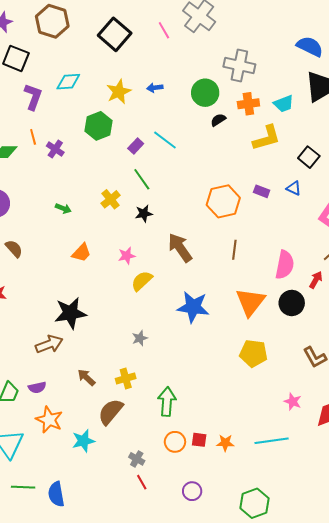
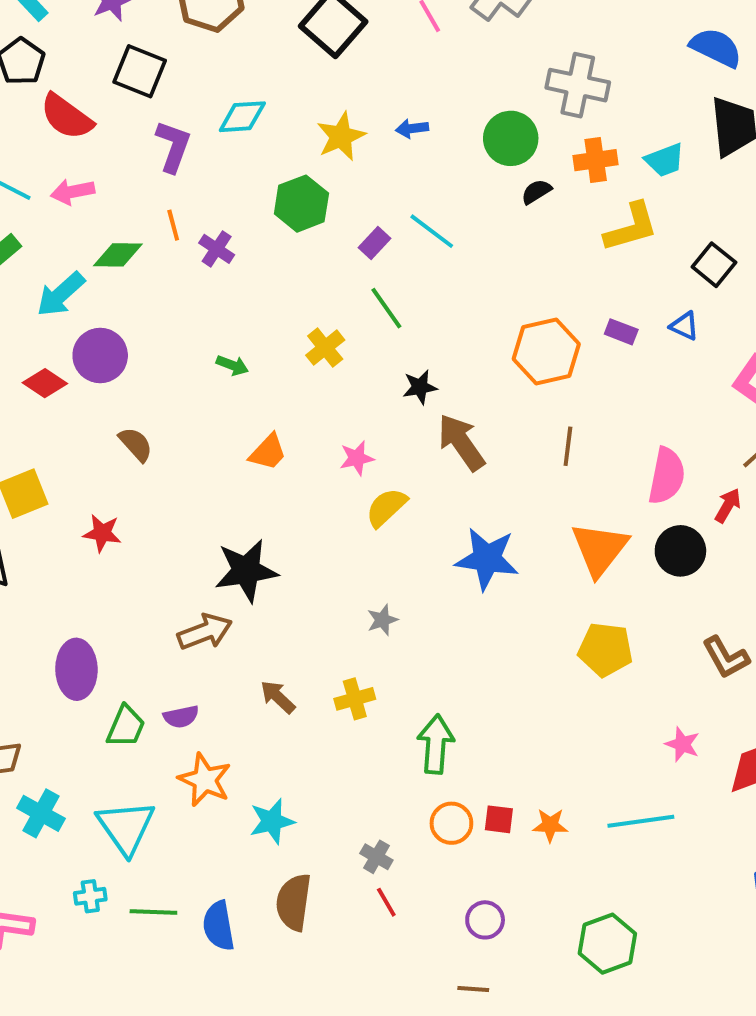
black star: (144, 213) -> (420, 387), moved
brown semicircle: (111, 412) -> (294, 902), moved, turned -32

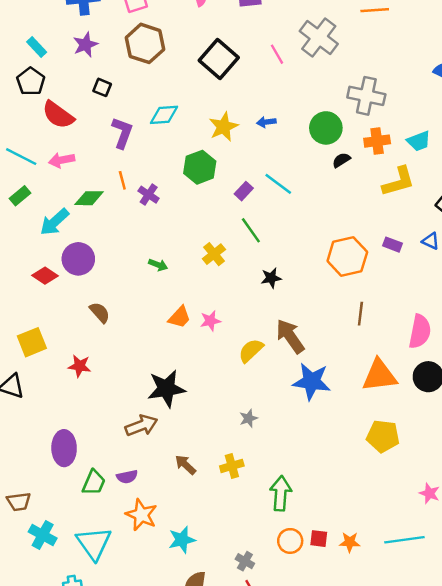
black square: (140, 71) -> (102, 87), size x0.6
brown arrow: (461, 442) -> (290, 336), moved
pink star: (357, 458) -> (210, 321), moved
orange triangle: (599, 549) -> (379, 376), turned 45

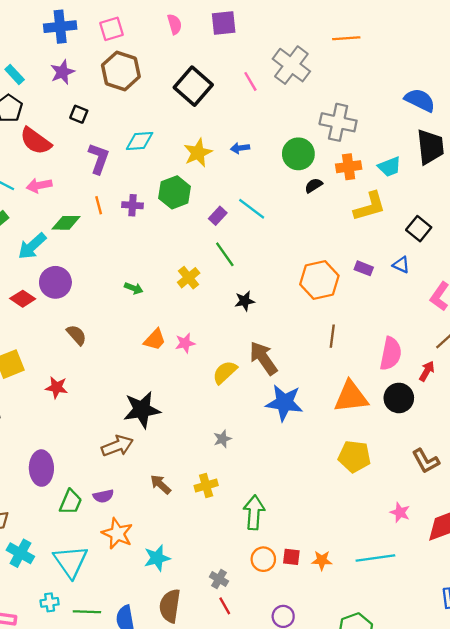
purple cross: (149, 195) -> (133, 205), moved, turned -30

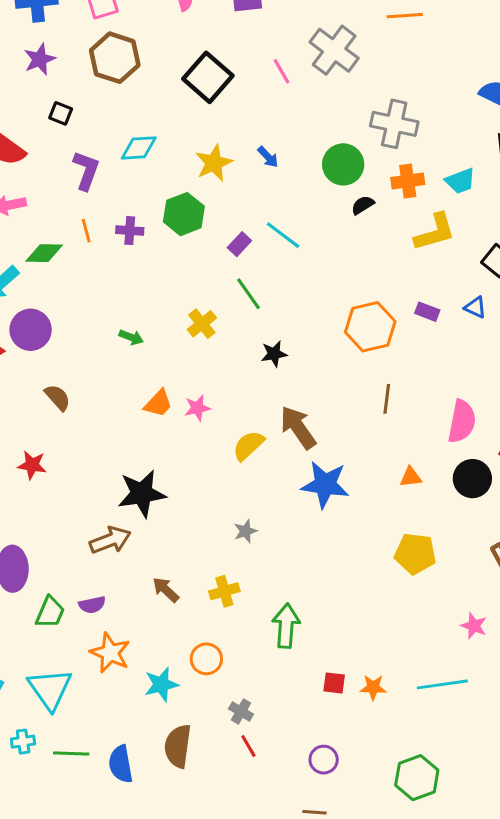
blue arrow: (240, 148) -> (268, 157), turned -126
orange triangle: (351, 397) -> (411, 477), size x0.5
orange circle: (263, 559) -> (206, 659), moved

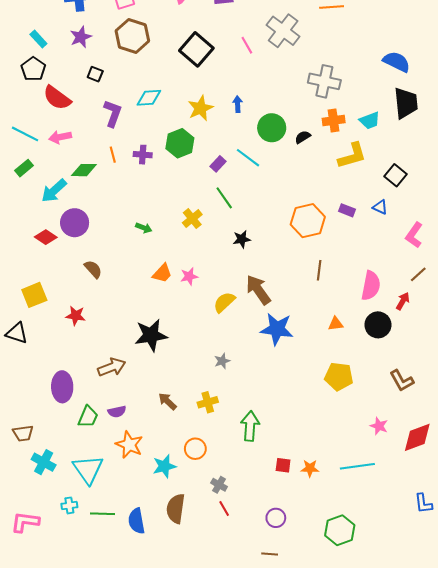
blue arrow: (268, 157) -> (238, 104), turned -140
green circle: (343, 164) -> (272, 128), moved
brown arrow: (110, 540) -> (112, 367), moved

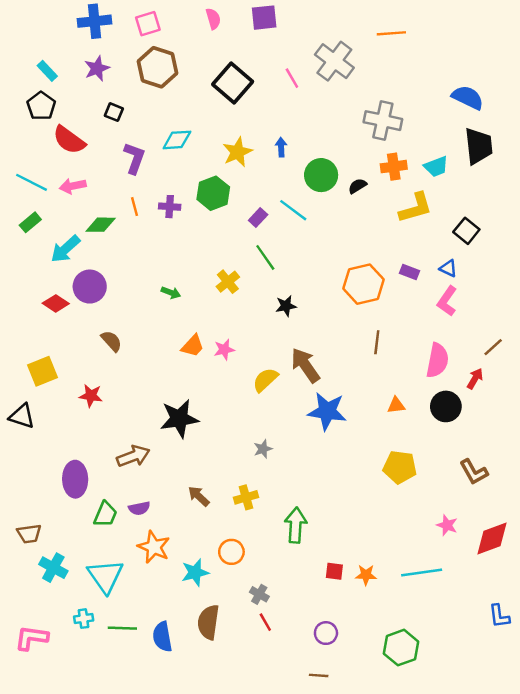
pink L-shape: (414, 235) -> (447, 301), moved

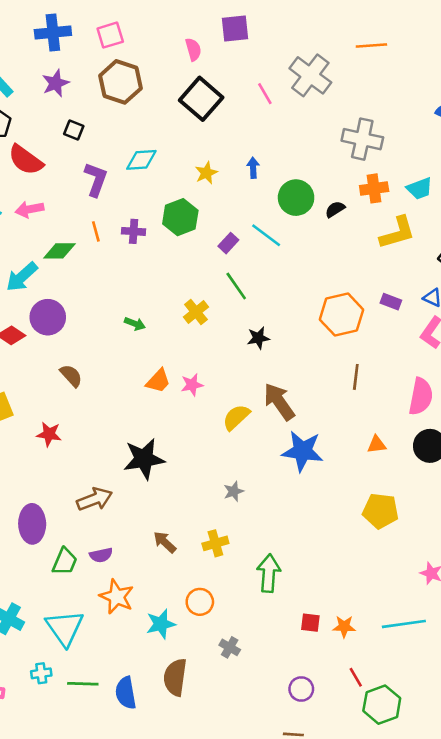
pink semicircle: (213, 19) -> (193, 49), moved
yellow star: (237, 152) -> (206, 173), size x0.7
red line: (265, 622) -> (356, 677), moved

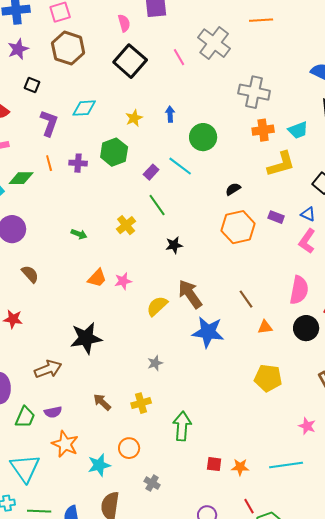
black semicircle: (335, 209) -> (233, 189), moved
brown line: (356, 377) -> (246, 299), moved, turned -42

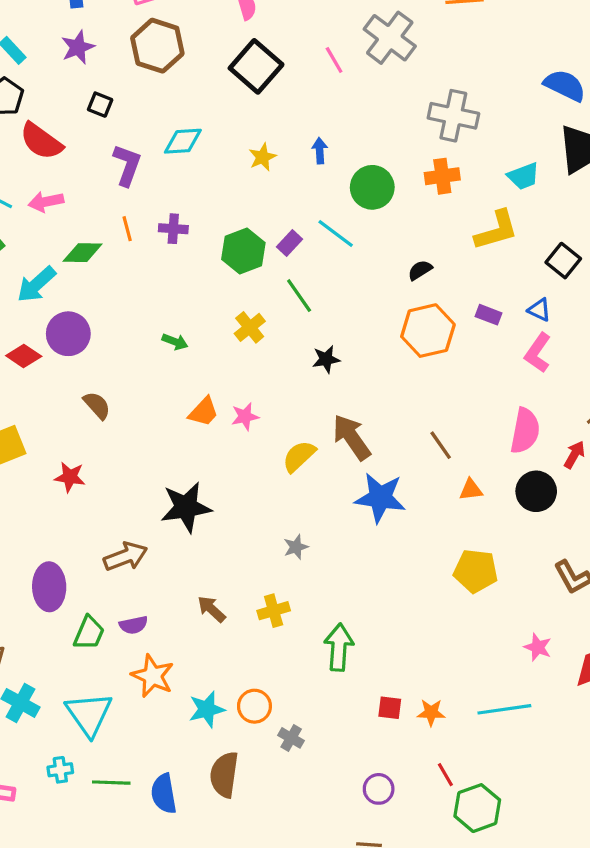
orange cross: (263, 130) -> (442, 176), moved
green hexagon: (114, 152) -> (243, 251), moved
orange circle: (129, 448) -> (254, 706), moved

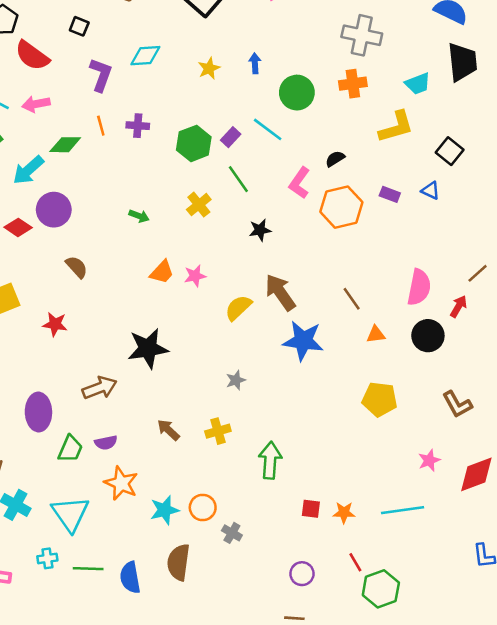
pink L-shape: (538, 353) -> (299, 183), moved
pink star: (538, 647) -> (429, 460), turned 30

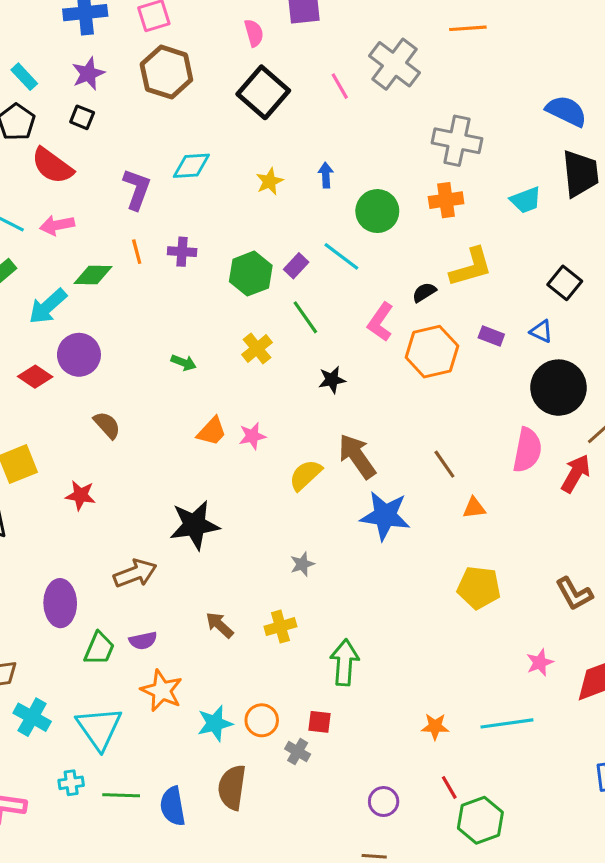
black square: (79, 26) -> (82, 117), moved
yellow L-shape: (396, 127) -> (471, 267), moved
red arrow: (459, 306) -> (576, 473), size x1.4
black circle: (428, 336) -> (558, 388), moved, size x1.4
red square: (311, 509) -> (319, 722), moved

